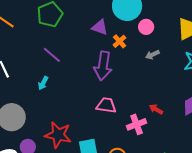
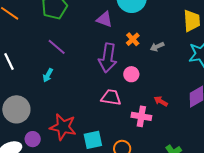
pink circle: (146, 27) -> (131, 74), moved
orange cross: (120, 41) -> (133, 39), moved
pink cross: (137, 124) -> (141, 116), turned 30

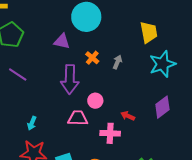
gray arrow: (157, 47) -> (117, 62), turned 144
pink circle: (131, 74) -> (95, 101), moved
cyan arrow: (48, 75) -> (32, 123), moved

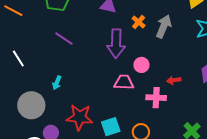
gray arrow: (117, 62) -> (164, 26), size x1.6
red arrow: (128, 116) -> (174, 80), turned -32
cyan arrow: (32, 123) -> (57, 83), moved

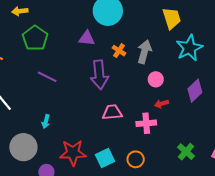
pink circle: (141, 65) -> (156, 79), moved

